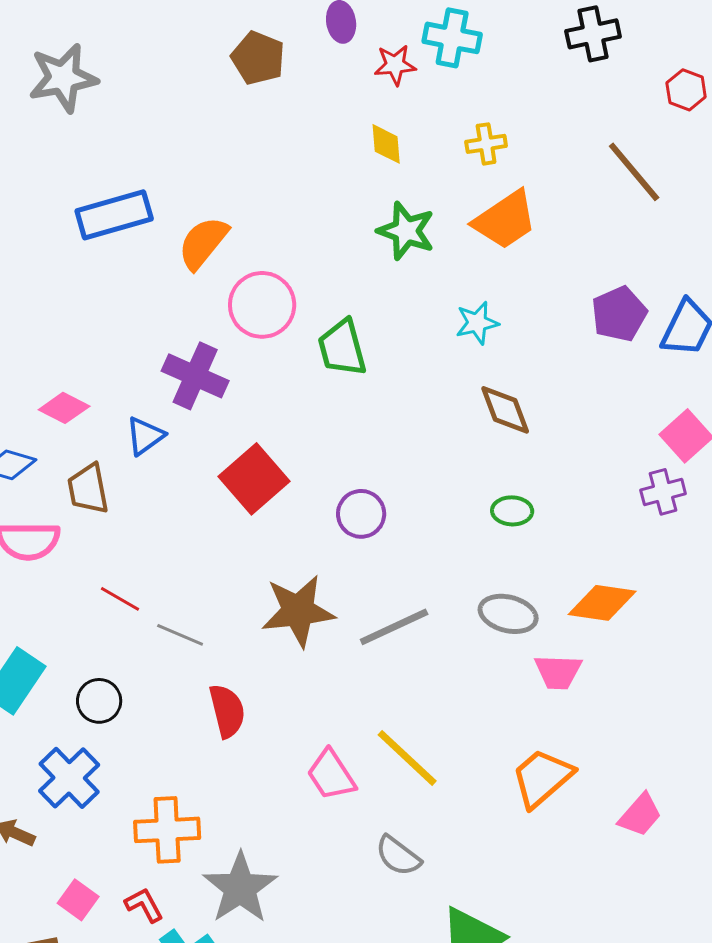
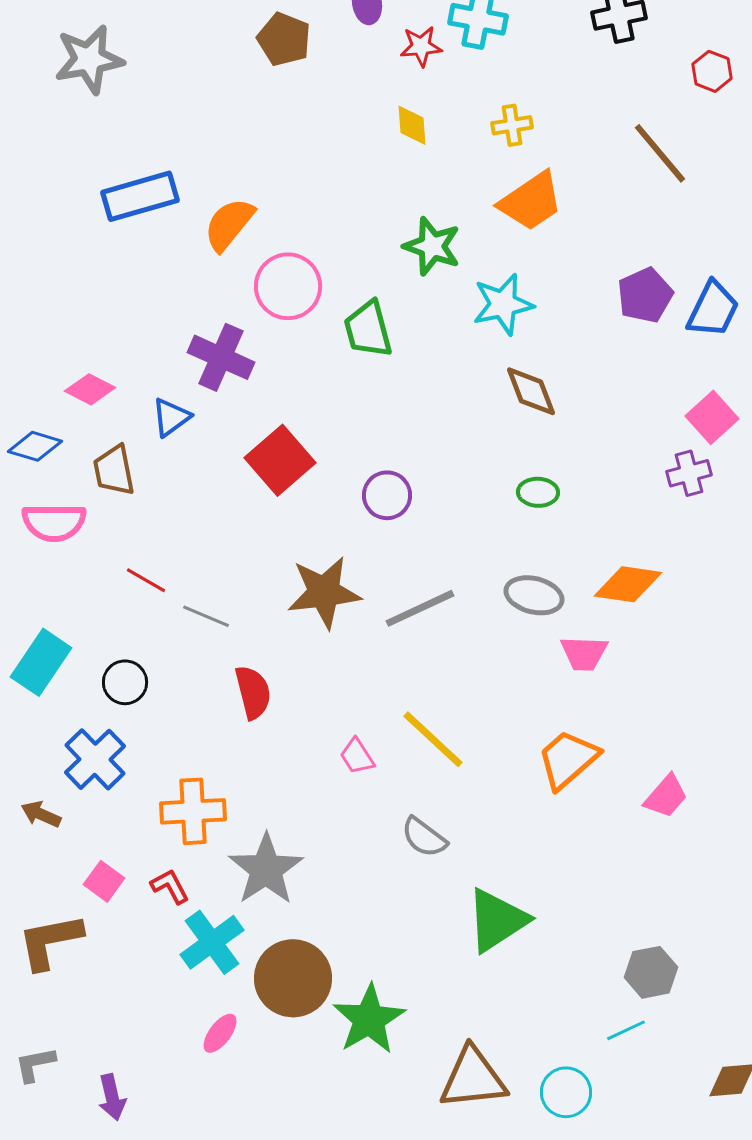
green star: (406, 231) -> (432, 246), moved
cyan star: (477, 323) -> (503, 304), size x1.4
pink trapezoid: (331, 775) -> (357, 756), size x0.7

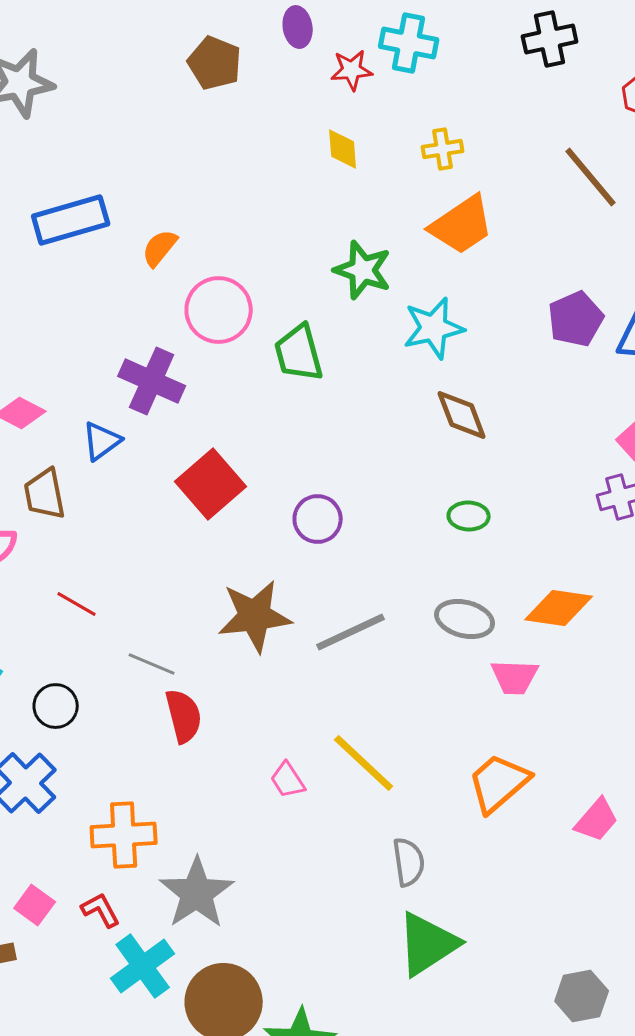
orange semicircle: (229, 224) -> (160, 248), size x0.7
gray line: (206, 616) -> (152, 664), moved
gray semicircle: (424, 837) -> (409, 862), moved, turned -135

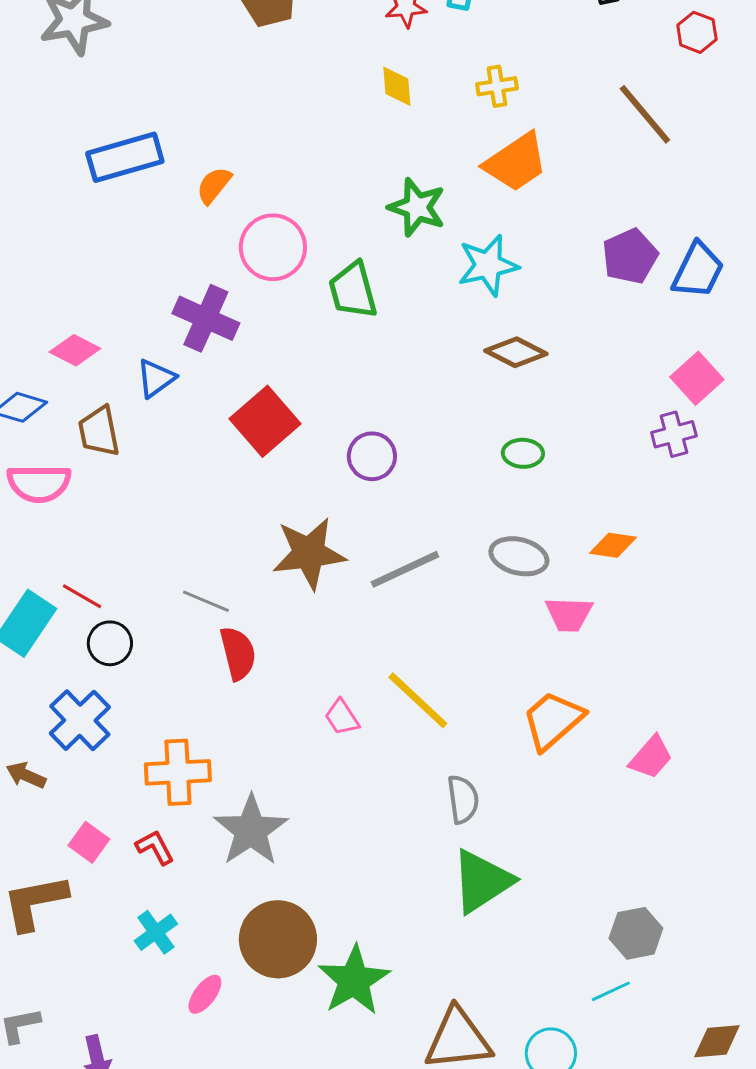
brown diamond: (462, 415) -> (516, 352), turned -42
red line: (77, 604) -> (82, 596), moved
orange diamond: (559, 608) -> (613, 545), size x0.7
cyan cross: (143, 966) -> (156, 932), moved, size x0.7

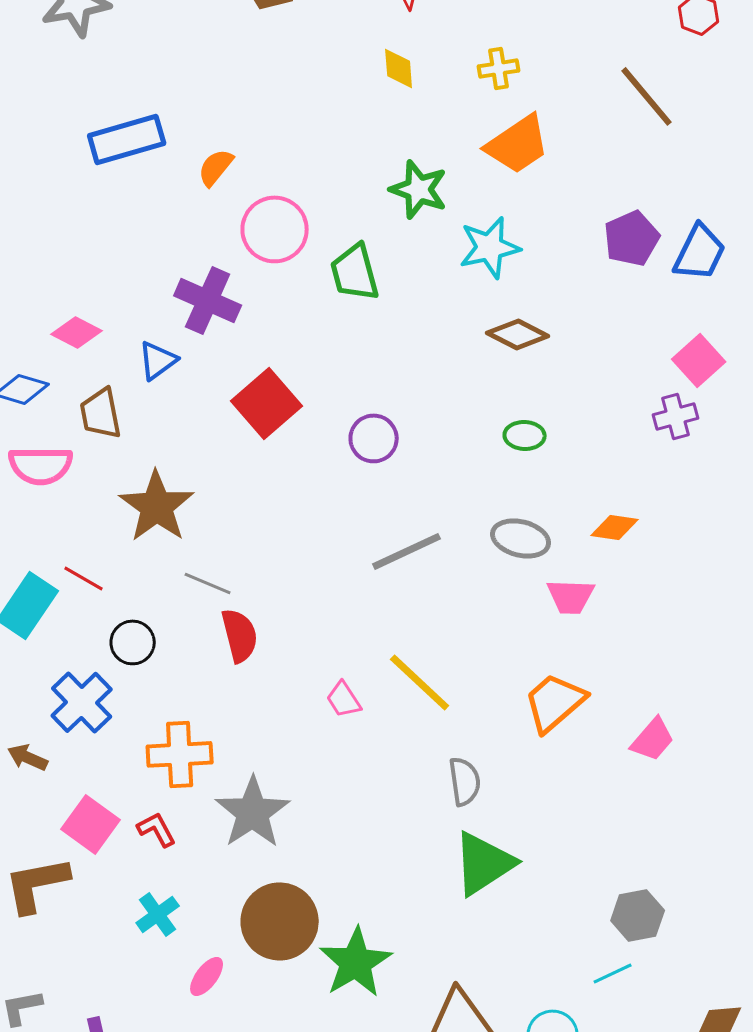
brown star: (309, 553) -> (157, 506), moved, turned -30
black circle: (110, 643) -> (133, 642), moved
pink square: (89, 842) -> (91, 824), size x1.4

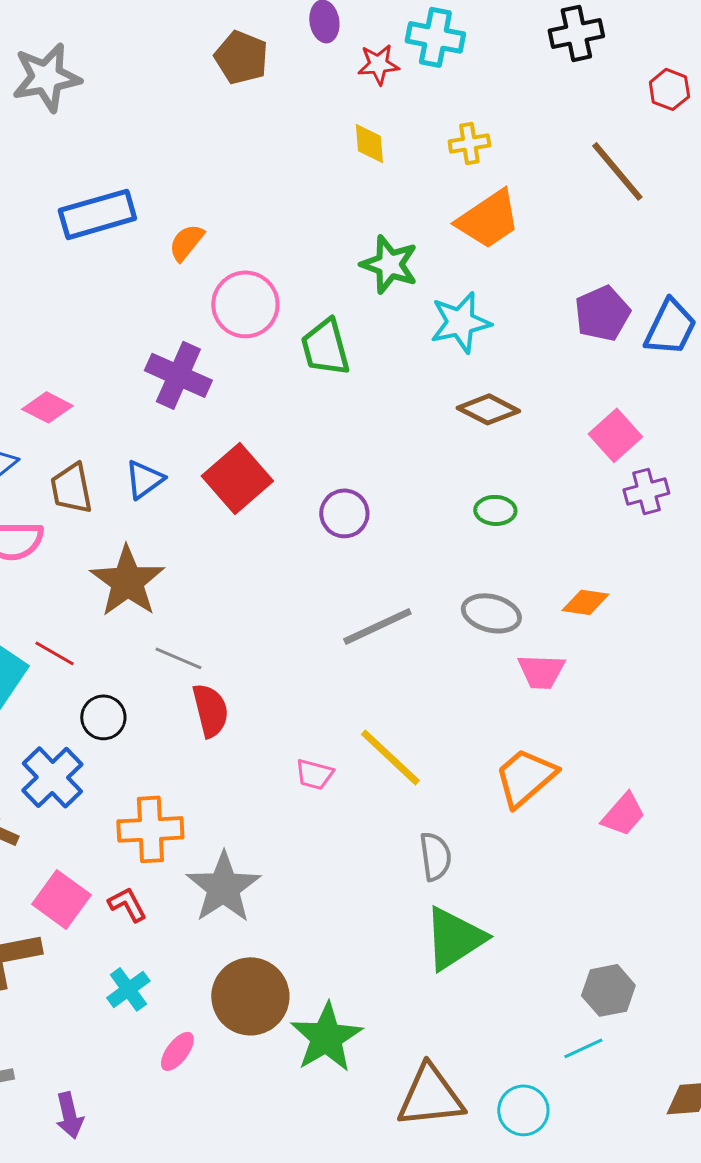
blue triangle: (158, 360) -> (144, 479), moved
pink square: (699, 360) -> (615, 435), moved
pink trapezoid: (344, 699) -> (314, 774), turned -42

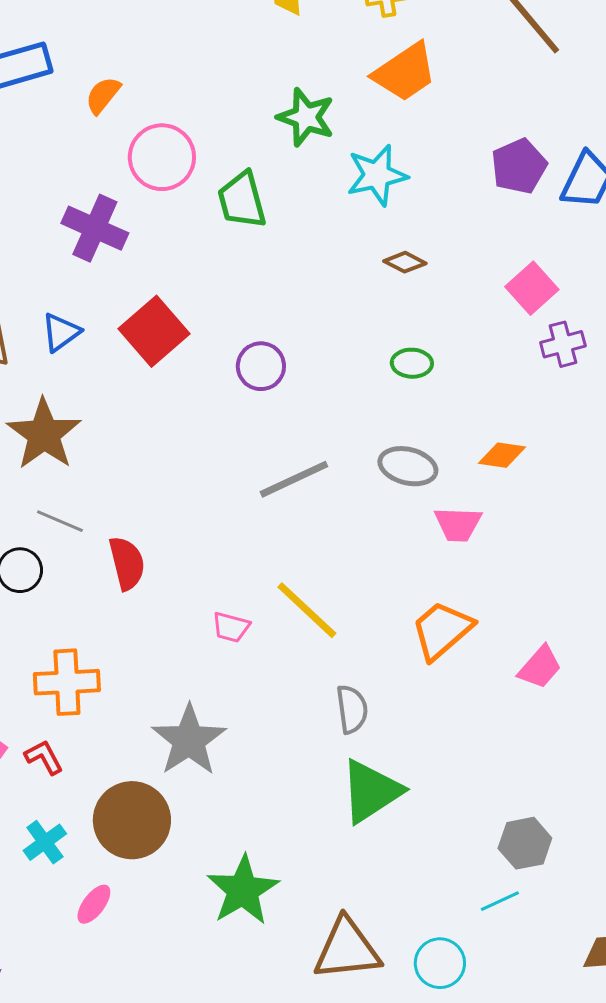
brown diamond: (488, 409) -> (405, 262), size x0.7
gray line: (178, 658) -> (60, 521), moved
gray star: (223, 887) -> (189, 740), moved
brown circle: (250, 996) -> (132, 820), moved

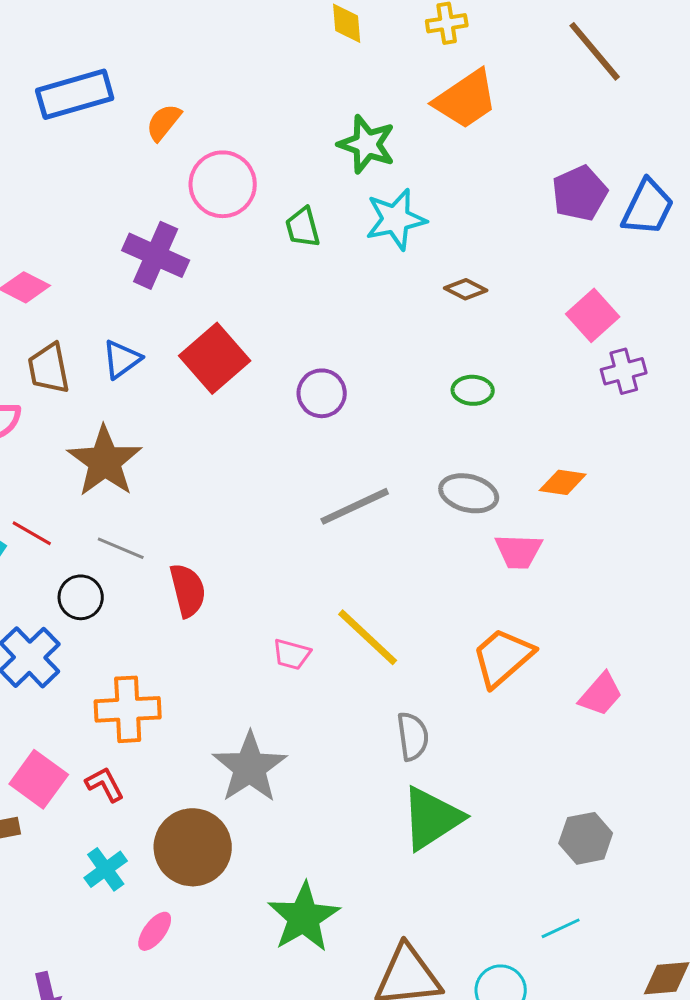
cyan star: (377, 175) -> (396, 219), moved
green trapezoid: (242, 200) -> (303, 227), size x0.7
gray hexagon: (525, 843) -> (586, 838), moved

